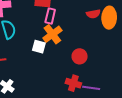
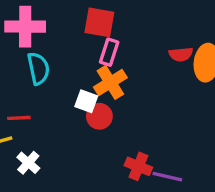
red circle: (80, 56) -> (99, 116), moved

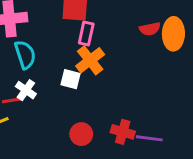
red circle: (99, 116) -> (81, 134), moved
white cross: (28, 163) -> (26, 90), moved

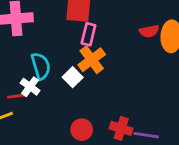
cyan semicircle: (25, 55) -> (41, 66), moved
white square: (70, 79) -> (73, 77), turned 30

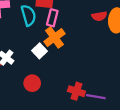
cyan semicircle: (41, 66) -> (28, 15), moved
red circle: (82, 130) -> (32, 83), moved

